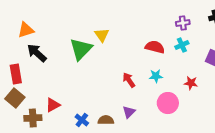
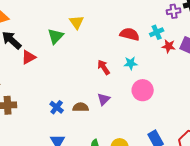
purple cross: (183, 23) -> (174, 11), moved
green triangle: (81, 49) -> (56, 36), size x0.7
red star: (191, 83) -> (169, 46), moved
red triangle: (53, 105) -> (29, 57), moved

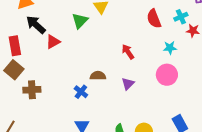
red semicircle: (130, 34) -> (154, 19), turned -126
cyan star: (131, 63) -> (170, 48), moved
brown semicircle: (81, 107) -> (98, 76), moved

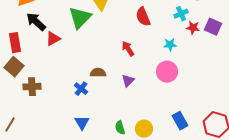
red semicircle: (154, 19) -> (143, 17), moved
green triangle: (80, 21) -> (80, 18), size x1.4

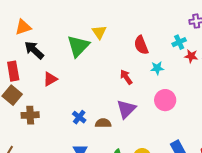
red triangle: (53, 39) -> (50, 79), moved
cyan star: (170, 45) -> (157, 68), moved
brown semicircle: (98, 73) -> (103, 123), moved
purple triangle: (128, 81) -> (126, 109), size x1.5

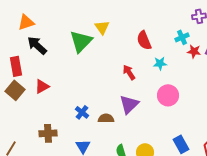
red triangle: (50, 79) -> (42, 86), moved
brown cross: (30, 115) -> (48, 133), moved

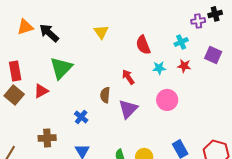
green triangle: (81, 41) -> (61, 68), moved
black arrow: (37, 45) -> (49, 33), moved
red star: (194, 51) -> (184, 66), moved
brown semicircle: (106, 118) -> (105, 95), moved, turned -84

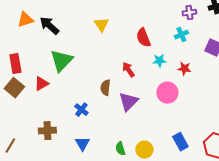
purple cross: (198, 21) -> (189, 13), moved
red star: (184, 66) -> (184, 69), moved

